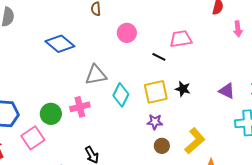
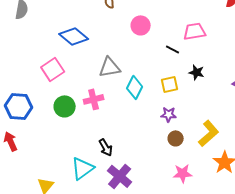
black star: (183, 89) -> (197, 72), moved
yellow square: (156, 92) -> (170, 84), size x0.7
pink square: (33, 138) -> (53, 69), moved

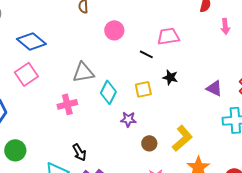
blue diamond: (74, 36) -> (31, 41), moved
green circle: (65, 106) -> (15, 150), moved
purple star: (169, 114) -> (128, 119), moved

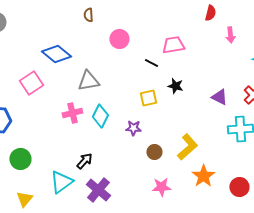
blue diamond: (31, 41) -> (56, 54), moved
cyan diamond: (108, 92) -> (100, 116), moved
black arrow: (79, 152) -> (84, 161), turned -108

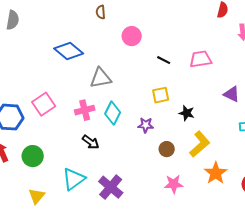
pink trapezoid: (173, 45) -> (201, 59), moved
pink square: (31, 83) -> (44, 104), moved
black star: (175, 86) -> (187, 113), moved
black arrow: (84, 161) -> (91, 142), moved, turned 84

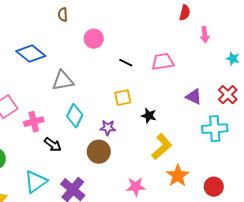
pink cross: (85, 110) -> (34, 122), moved
brown circle: (167, 149) -> (99, 152), moved, size x1.5

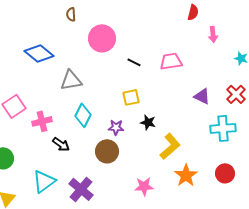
pink circle: (94, 39) -> (102, 38), size x1.4
black star: (149, 116) -> (148, 122), moved
red circle: (214, 187) -> (225, 173), moved

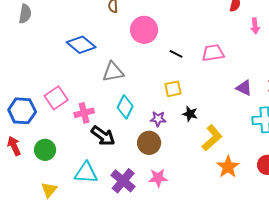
black arrow: (61, 144) -> (103, 136), size x1.4
cyan triangle: (44, 181) -> (86, 173), turned 40
pink star: (144, 186) -> (158, 178), moved

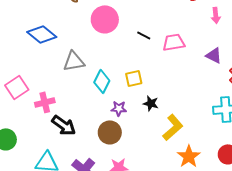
black line: (176, 54) -> (144, 35), moved
purple triangle: (244, 88) -> (214, 55), moved
cyan diamond: (125, 107) -> (102, 81), moved

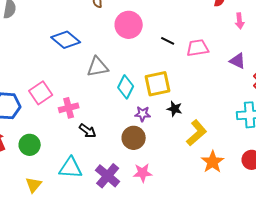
yellow square: (134, 78) -> (158, 84), size x1.5
black arrow: (64, 125) -> (88, 131), size x0.7

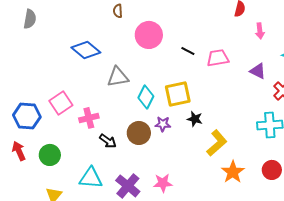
brown circle: (134, 138) -> (139, 133), moved

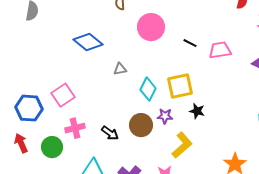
gray triangle: (118, 77) -> (120, 69), size x0.6
pink cross: (89, 118) -> (75, 128), moved
yellow L-shape: (217, 143) -> (182, 145), moved

